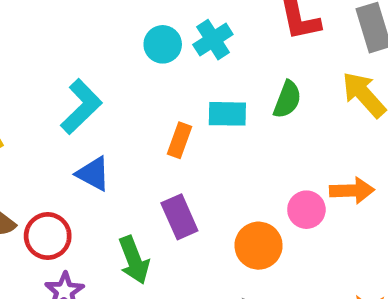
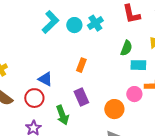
cyan L-shape: (81, 107) -> (50, 22), moved
cyan rectangle: (227, 114) -> (138, 65), moved
red circle: (48, 236) -> (34, 98), moved

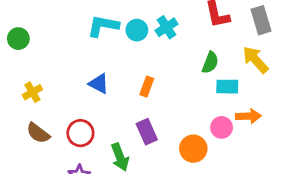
cyan L-shape: (50, 22) -> (103, 26), turned -125
blue triangle: (45, 79) -> (99, 84), moved

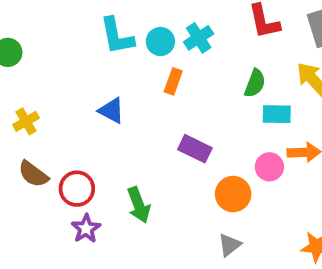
cyan L-shape: (103, 26) -> (117, 36), turned -112
orange rectangle: (147, 87) -> (173, 81), moved
purple rectangle: (147, 132) -> (195, 149), moved, turned -40
red circle: (80, 133) -> (77, 189), moved

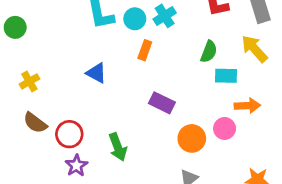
pink circle: (269, 167) -> (225, 128), moved

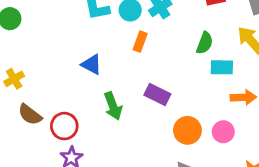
yellow cross: (29, 81) -> (14, 79), moved
pink circle: (225, 128) -> (223, 132), moved
green arrow: (118, 147) -> (113, 106), moved

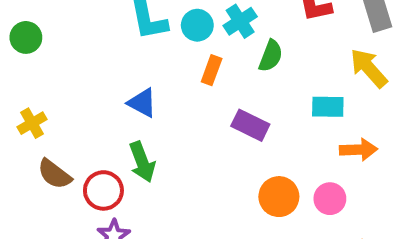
green semicircle: (205, 43) -> (271, 56), moved
purple rectangle: (157, 95) -> (250, 125), moved
green arrow: (113, 106) -> (142, 162), moved

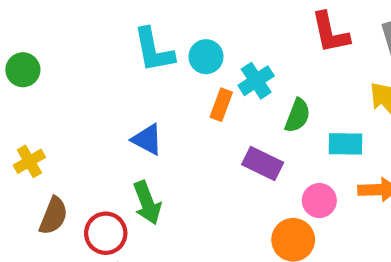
cyan cross: (240, 21) -> (256, 81), moved
green semicircle: (271, 56) -> (298, 116), moved
brown semicircle: (54, 174) -> (53, 216), turned -105
pink circle: (330, 199) -> (319, 201), moved

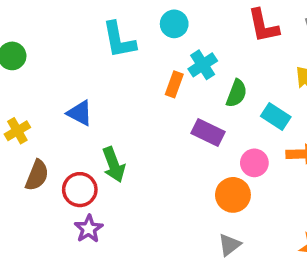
cyan circle: (206, 57) -> (174, 24), moved
blue triangle: (147, 140) -> (80, 113), moved
cyan rectangle: (345, 144) -> (276, 117), turned 32

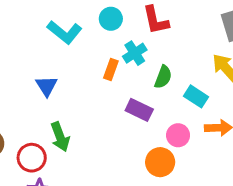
red L-shape: (263, 26) -> (156, 20), moved
cyan L-shape: (119, 40) -> (65, 32), turned -40
blue triangle: (80, 113) -> (47, 86), moved, turned 30

